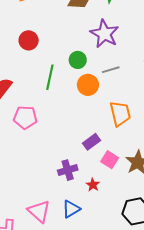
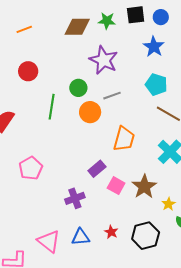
orange trapezoid: (120, 114) -> (124, 139), turned 32
pink pentagon: (25, 117) -> (31, 168), moved, turned -30
red star: (93, 185) -> (111, 232), moved
blue triangle: (71, 209) -> (81, 237), turned 30

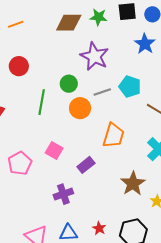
cyan pentagon: (156, 85) -> (130, 87), moved
pink square: (116, 186) -> (54, 150), moved

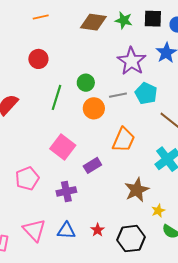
purple star: (94, 56) -> (132, 61), moved
pink square: (54, 150) -> (63, 147), size x1.4
pink pentagon: (20, 163) -> (27, 178), moved

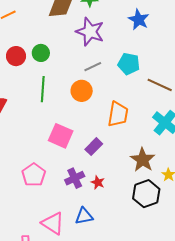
purple star: (132, 61) -> (90, 32), moved
green circle: (86, 83) -> (41, 53), moved
gray line: (118, 95) -> (93, 67), moved
red star: (98, 230) -> (98, 182), moved
black hexagon: (131, 239) -> (146, 194), moved

